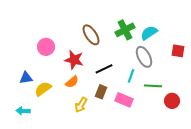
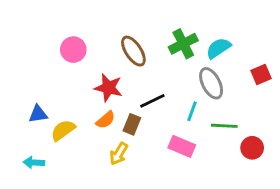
pink circle: (46, 47) -> (73, 50), moved
red square: (178, 51) -> (261, 75), turned -32
brown rectangle: (101, 92) -> (132, 124), moved

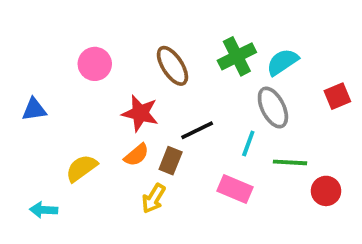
blue triangle: (38, 114) -> (34, 109), moved

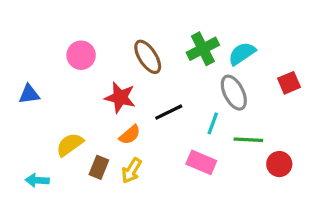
orange semicircle: (136, 155) -> (130, 135), moved
brown rectangle: (171, 161) -> (99, 167), moved

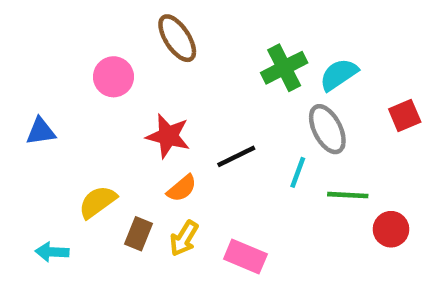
brown ellipse: (148, 57) -> (177, 38), moved
pink rectangle: (201, 162) -> (245, 256), moved

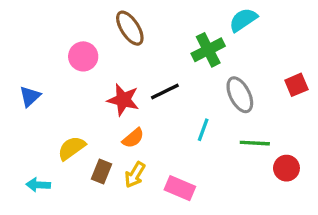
cyan semicircle: (339, 75) -> (243, 20), moved
blue triangle: (41, 131) -> (30, 96), turned -35
black line: (236, 156) -> (165, 91), moved
cyan line: (298, 172) -> (203, 130), moved

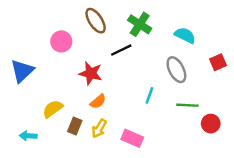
cyan semicircle: (243, 20) -> (185, 35), moved, turned 60
green cross: (208, 50) -> (140, 24), moved, turned -30
black line: (165, 91) -> (121, 50), moved
blue triangle: (30, 96) -> (22, 71), size x1.5

